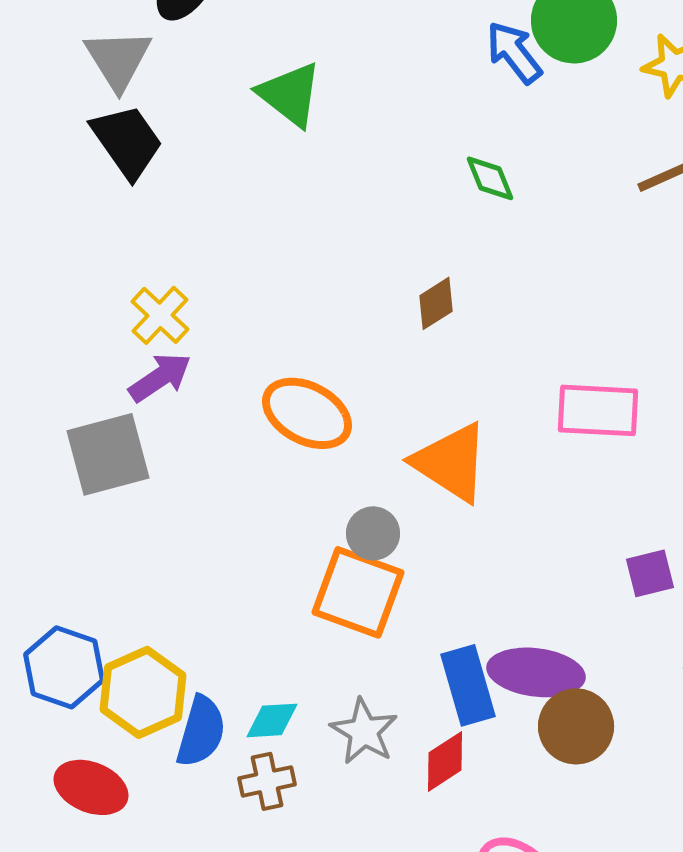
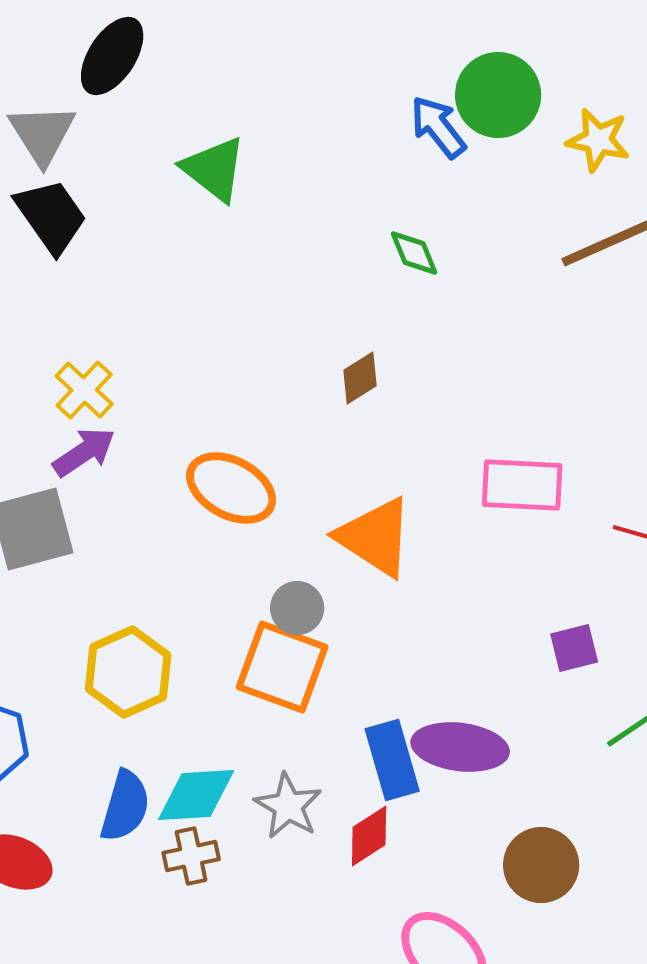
yellow hexagon: (143, 692) -> (128, 672), moved
cyan diamond: (272, 720) -> (196, 795), size x1.5
brown circle: (576, 726) -> (541, 865), moved

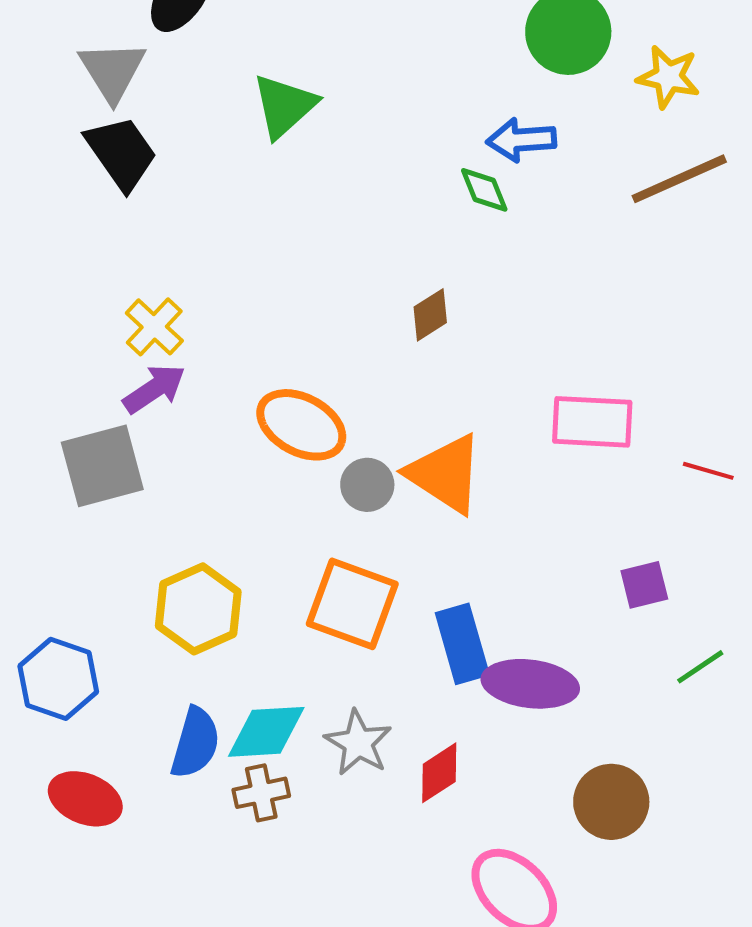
blue arrow: (438, 127) -> (521, 140), moved, turned -56
green triangle: (214, 169) -> (284, 106), turned 40
gray circle: (297, 608) -> (367, 485), moved
blue rectangle: (392, 760) -> (462, 644), moved

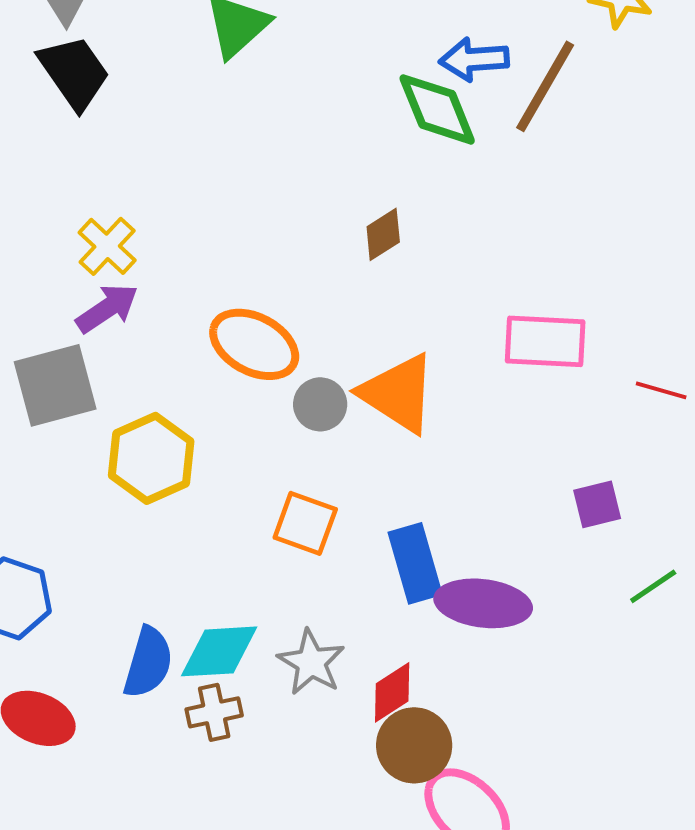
brown line: (679, 179) -> (545, 86), moved, turned -36
green diamond: (484, 190) -> (437, 109), size x1.6
orange square: (352, 604) -> (305, 523), size x0.7
yellow hexagon: (198, 609) -> (151, 458), moved
brown circle: (611, 802) -> (414, 745), moved

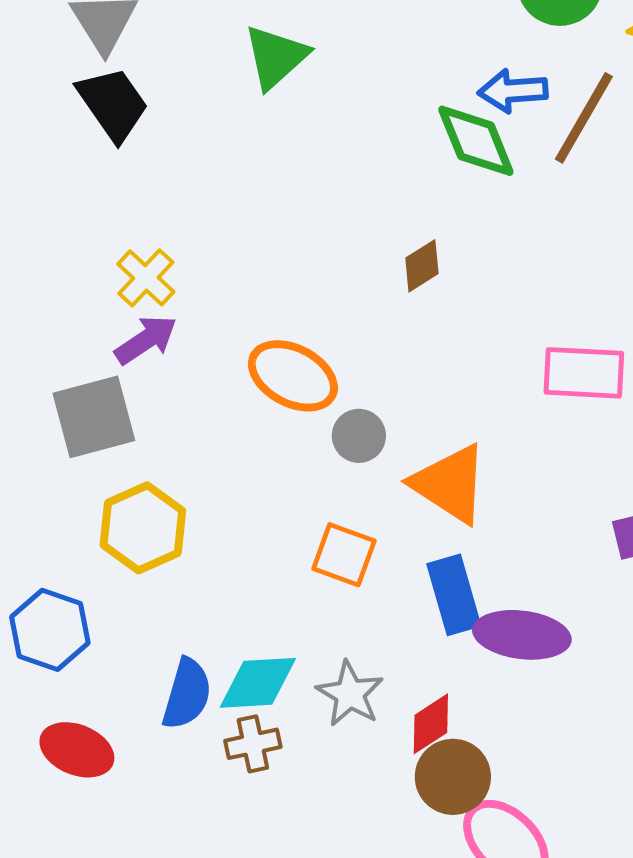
orange triangle: (398, 393) -> (450, 484), moved
yellow hexagon: (151, 458) -> (143, 528), moved

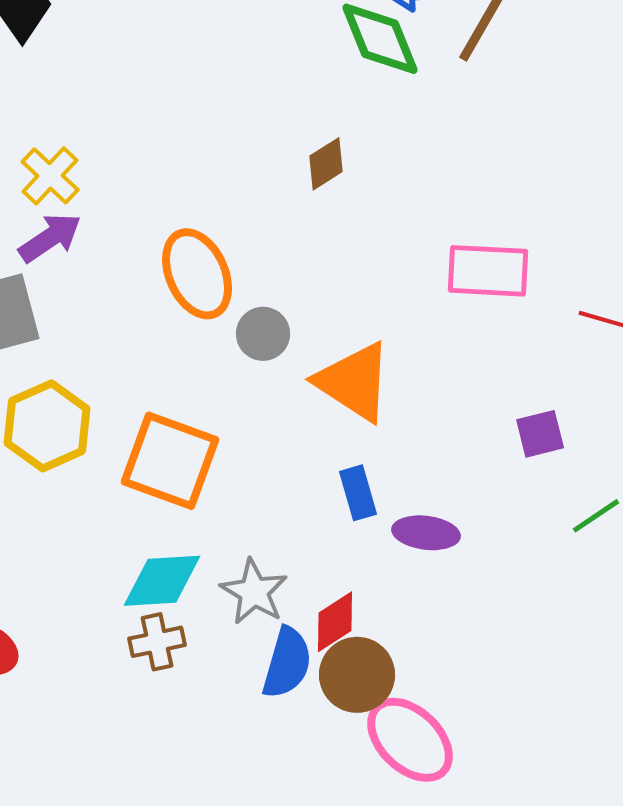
orange ellipse: (293, 376) -> (197, 274), turned 38
orange square: (344, 555) -> (170, 461), moved, size x1.5
blue rectangle: (454, 595) -> (358, 493), size x0.7
purple ellipse: (522, 635) -> (426, 533), size x0.7
blue semicircle: (187, 694) -> (287, 663), moved

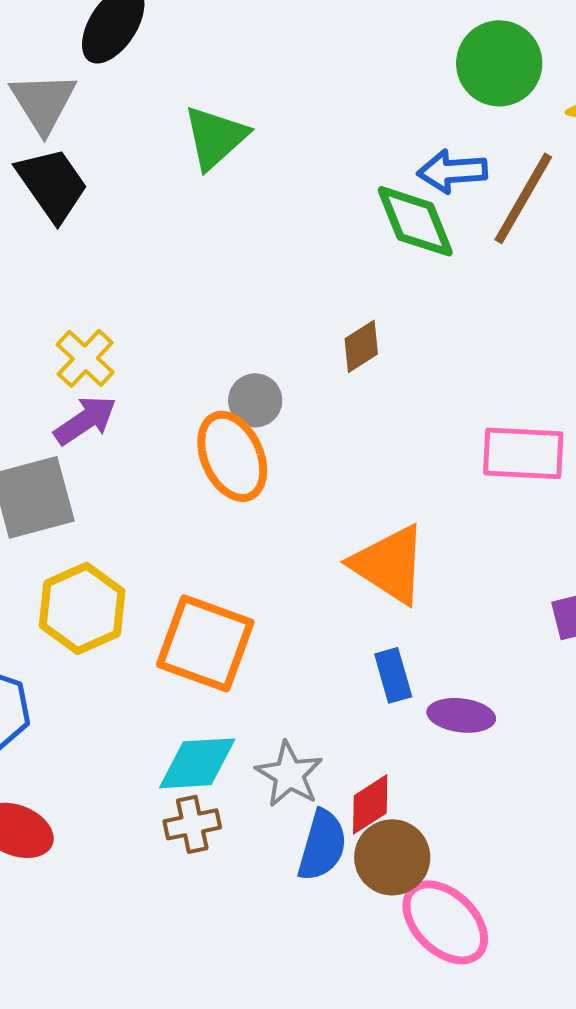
gray circle: (263, 334) -> (255, 400), moved

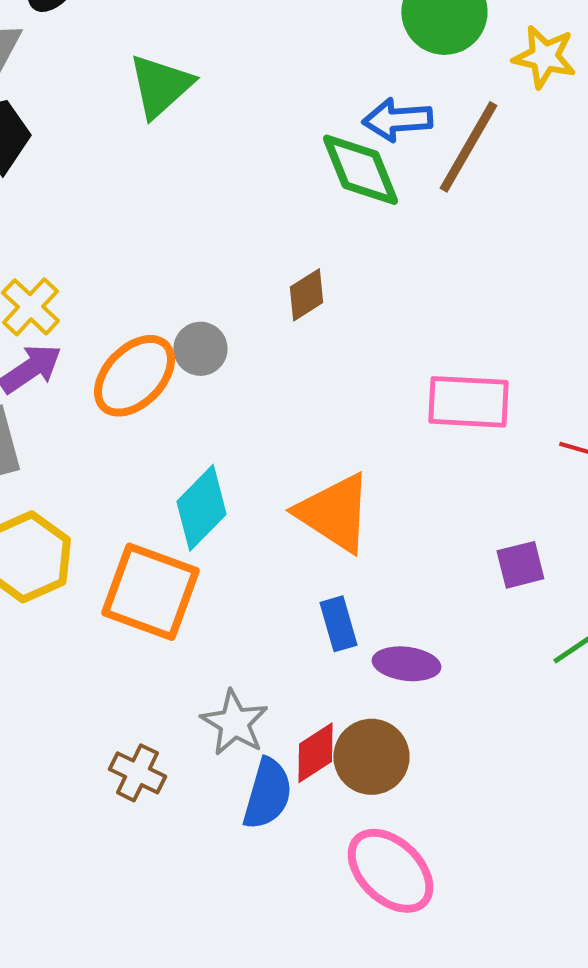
orange ellipse: (232, 456) -> (134, 376), moved, turned 68
cyan diamond: (197, 763) -> (201, 508), moved, turned -42
brown cross: (192, 824) -> (137, 773), turned 38
brown circle: (392, 857) -> (371, 757), moved

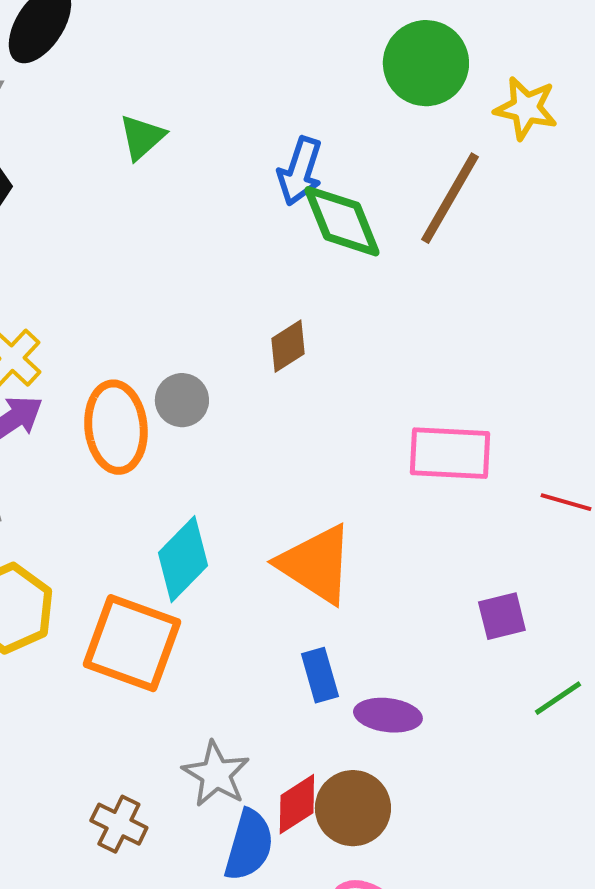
green triangle: (160, 86) -> (142, 137), size x0.7
blue arrow: (397, 120) -> (300, 171), moved, turned -68
orange ellipse: (134, 376) -> (116, 427), turned -50

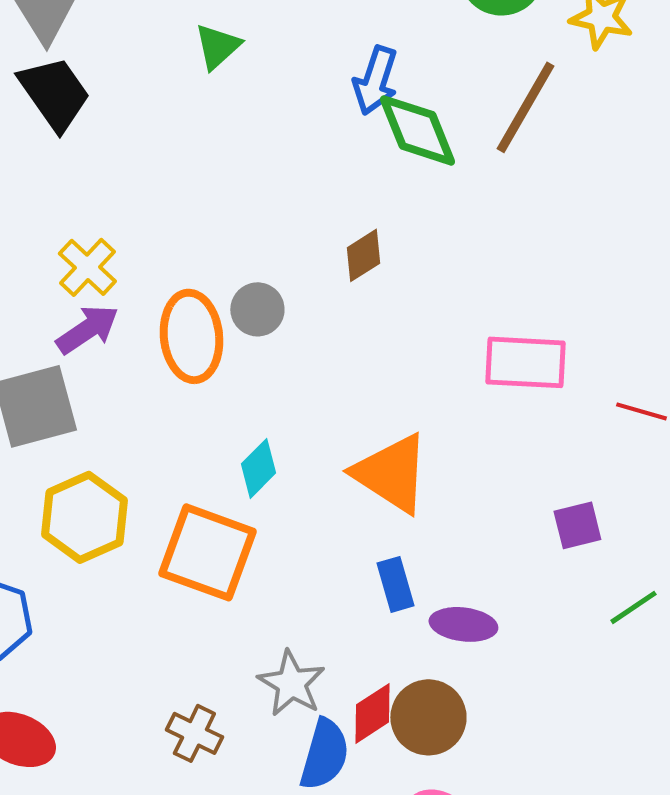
cyan diamond: (183, 559) -> (258, 468), size x0.7

